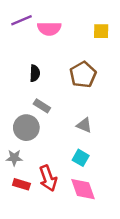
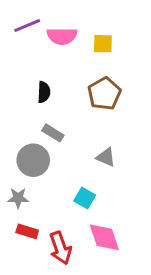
yellow square: (101, 31) -> (103, 44), moved
cyan square: (81, 158) -> (85, 198), moved
red arrow: (48, 178) -> (60, 248), moved

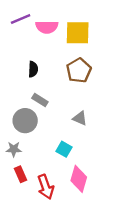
yellow square: (103, 44) -> (78, 33), size x1.6
red rectangle: (27, 231) -> (21, 174), turned 49
pink diamond: (104, 237) -> (79, 179), turned 35

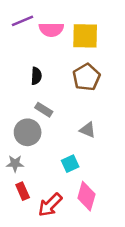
cyan square: (64, 149) -> (70, 164), turned 35
red arrow: (46, 187) -> (50, 205), turned 65

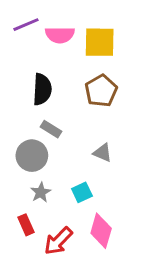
black semicircle: (36, 76) -> (42, 89), size x1.5
gray star: (15, 164) -> (41, 192), moved, turned -30

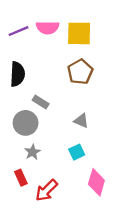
purple line: (26, 25) -> (19, 31), moved
black semicircle: (42, 89) -> (17, 74), moved
cyan square: (82, 192) -> (77, 152), moved
pink diamond: (101, 231) -> (96, 182), moved

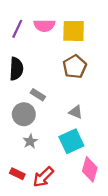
purple line: (19, 31) -> (17, 29), turned -42
cyan square: (77, 152) -> (71, 141), size x1.6
red rectangle: (21, 178) -> (17, 174), moved, turned -40

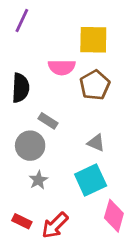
pink semicircle: (44, 26) -> (62, 67), moved
purple line: (17, 29) -> (22, 21), moved

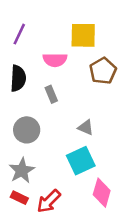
purple line: (22, 21) -> (19, 34), moved
brown pentagon: (95, 85) -> (103, 71), moved
gray rectangle: (48, 121) -> (51, 94), moved, turned 35
gray star: (38, 180) -> (22, 171), moved, size x1.5

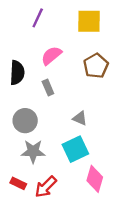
purple line: (19, 34) -> (38, 18), moved
yellow square: (83, 35) -> (89, 21), moved
pink semicircle: (55, 60) -> (51, 56), turned 140
gray star: (22, 171) -> (33, 151), moved, turned 30

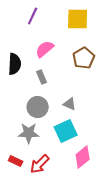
gray circle: (25, 121) -> (38, 107), moved
pink diamond: (95, 179) -> (83, 157), turned 35

